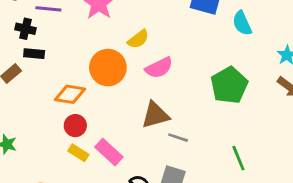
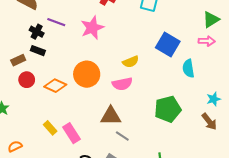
yellow semicircle: (138, 39) -> (131, 62), moved
red circle: (75, 126) -> (27, 80), moved

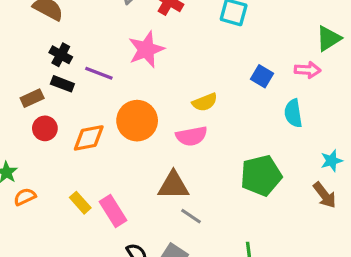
purple line: (56, 22) -> (99, 73), moved
pink arrow: (207, 41) -> (308, 70), moved
blue square: (168, 45) -> (262, 76), size x0.6
orange diamond: (55, 86) -> (89, 138), turned -35
orange semicircle: (15, 146) -> (25, 197), moved

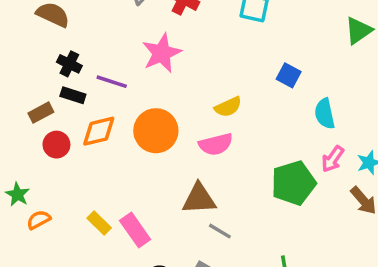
pink arrow: (308, 70) -> (333, 159), moved, turned 125
orange diamond: (89, 138) -> (99, 131), moved

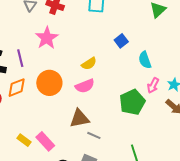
blue square: (289, 75) -> (121, 41), turned 32
purple line: (112, 82) -> (20, 58), turned 66

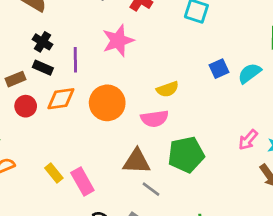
cyan semicircle: (145, 60) -> (250, 73), moved, turned 60
green pentagon: (132, 102) -> (186, 155), moved

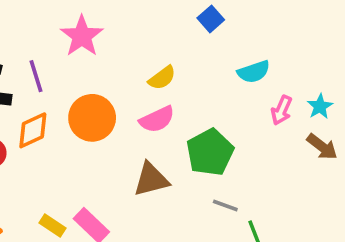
blue square: (219, 69) -> (211, 19), moved
cyan semicircle: (250, 73) -> (254, 72), moved, turned -145
gray line: (151, 189) -> (225, 205), moved

